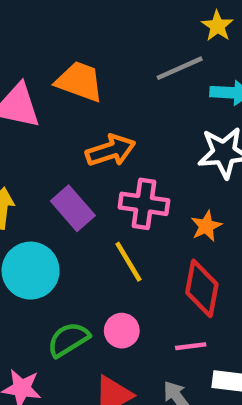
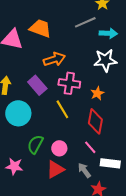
pink circle: (122, 331) -> (59, 148), moved
green semicircle: (68, 340) -> (35, 144), turned -30
pink line: (191, 346) -> (90, 147), turned 56

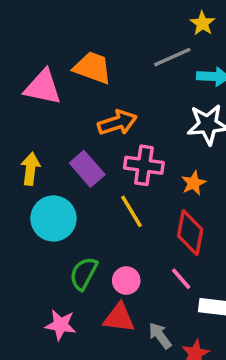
pink star: (14, 166) -> (61, 325), moved
red triangle: (55, 169) -> (119, 318), turned 36
gray arrow: (84, 170) -> (160, 336), moved

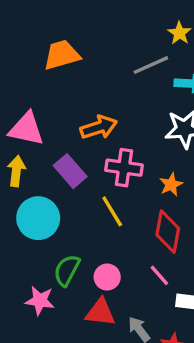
orange trapezoid: (92, 68) -> (62, 55), moved, turned -36
pink triangle: (43, 87) -> (26, 129), moved
pink star: (61, 325) -> (40, 301), moved

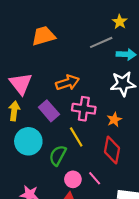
pink triangle: (26, 129) -> (21, 84), turned 40
green semicircle: (67, 270) -> (58, 155), moved
pink line: (159, 275) -> (95, 178), moved

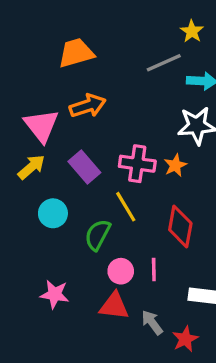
orange arrow: (67, 83) -> (88, 106), moved
yellow arrow: (14, 111) -> (31, 167), turned 42
orange star: (114, 120) -> (175, 165), moved
cyan circle: (28, 141) -> (53, 213), size x0.7
pink line: (95, 178) -> (154, 270), turned 40

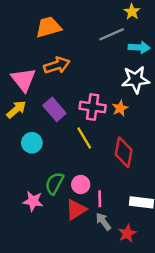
green semicircle: (98, 235) -> (54, 183), moved
pink line: (154, 270) -> (100, 199), moved
red triangle: (114, 306) -> (76, 210), turned -40

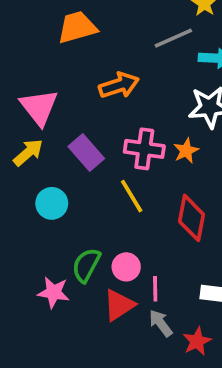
orange arrow: (57, 65) -> (119, 85), moved

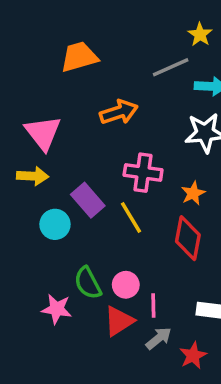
orange star: (186, 151) -> (193, 193), moved
yellow arrow: (28, 153) -> (33, 176), turned 44
purple rectangle: (86, 153) -> (88, 200), moved
green semicircle: (86, 265) -> (88, 283), turned -56
gray arrow: (161, 323) -> (159, 338), turned 88

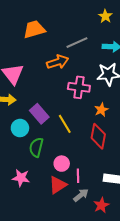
gray line: (171, 67) -> (77, 43), moved
pink cross: (143, 173) -> (79, 87), moved
green semicircle: (88, 283) -> (36, 147), moved, turned 42

